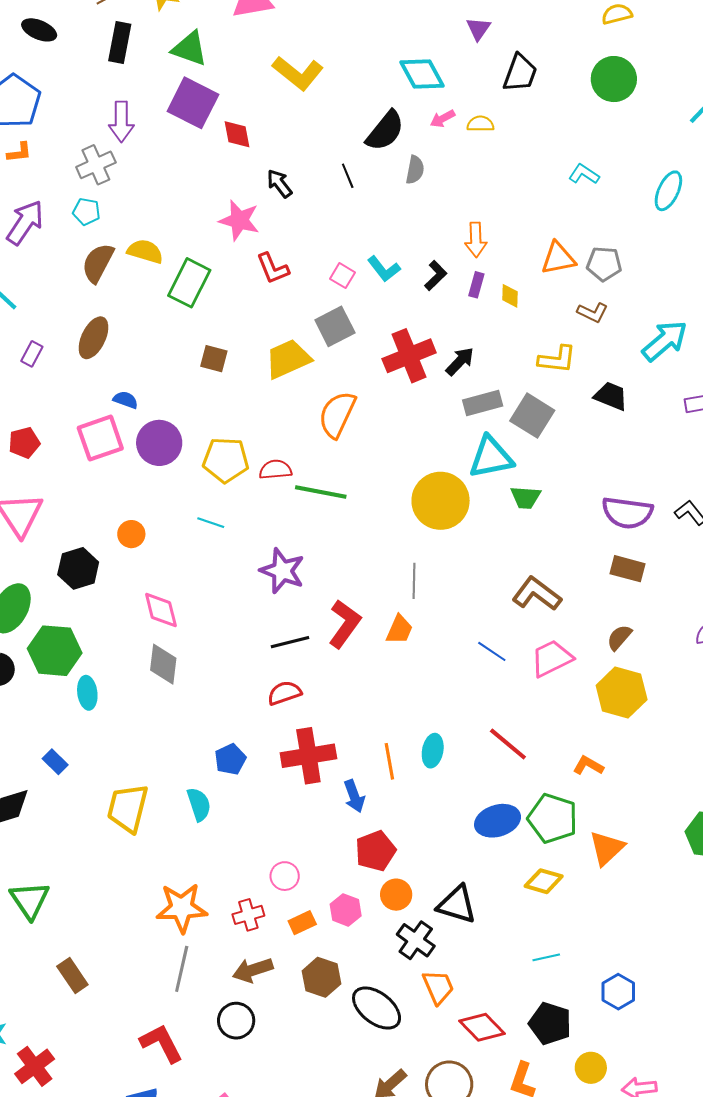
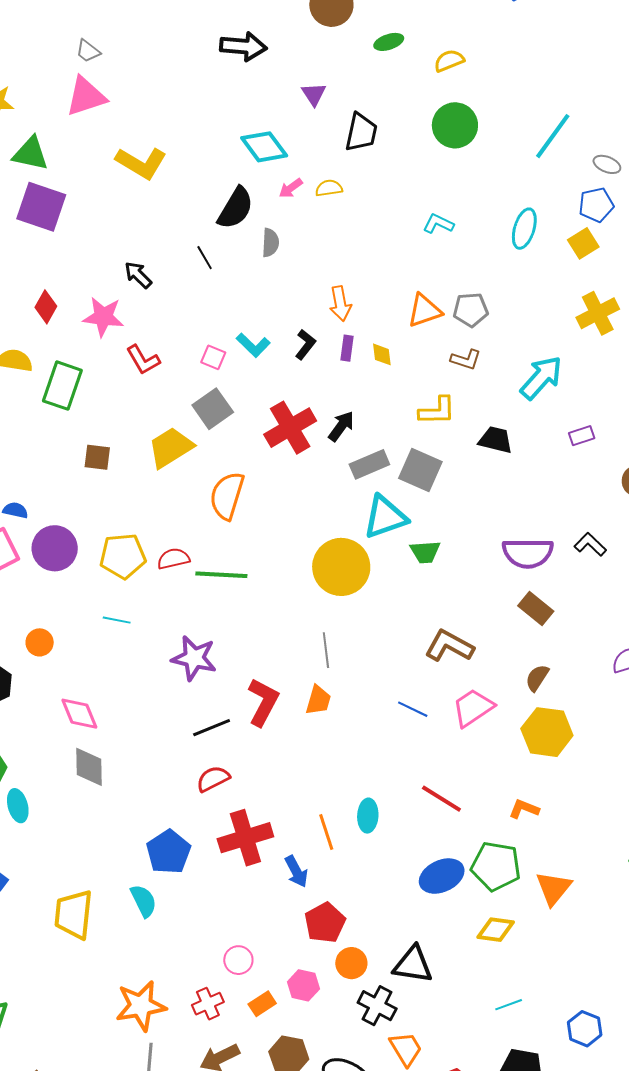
red diamond: (237, 134) -> (46, 307), moved, turned 48
brown rectangle: (627, 569) -> (536, 609), turned 32
blue pentagon: (230, 759) -> (169, 852), size x1.4

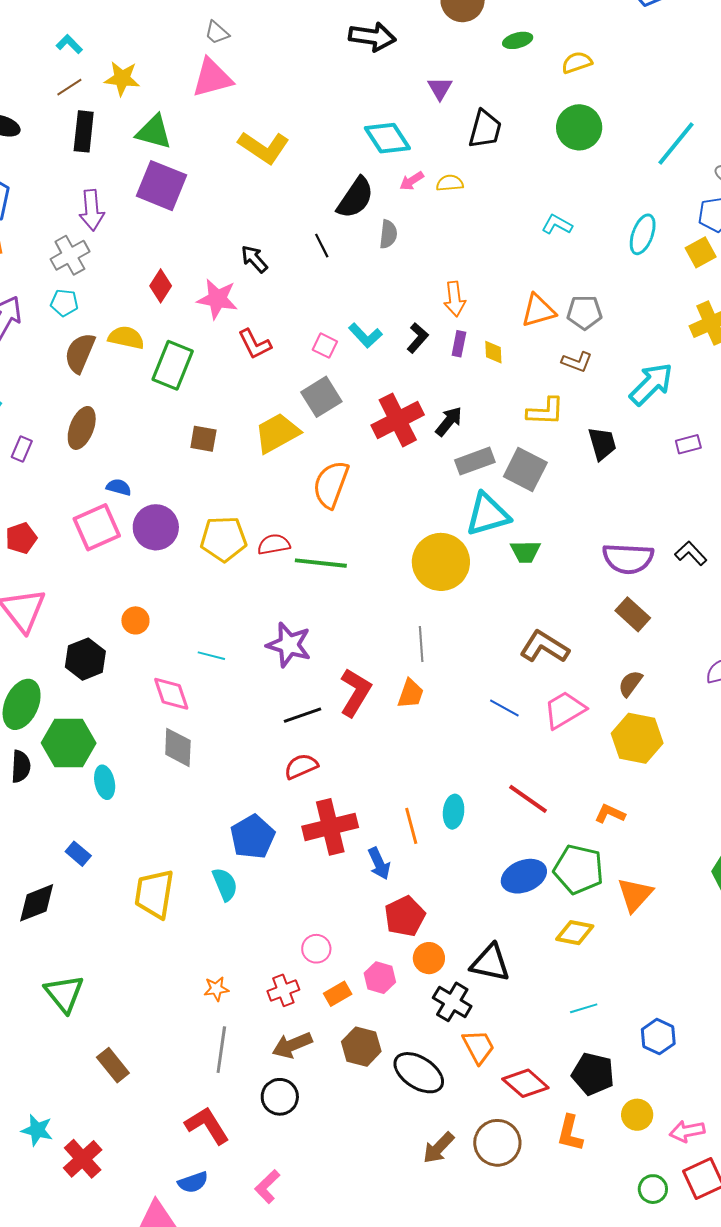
black trapezoid: (496, 440) -> (602, 444), turned 57
cyan line: (117, 620) -> (211, 656), moved
orange star: (141, 1006) -> (216, 989), size x0.5

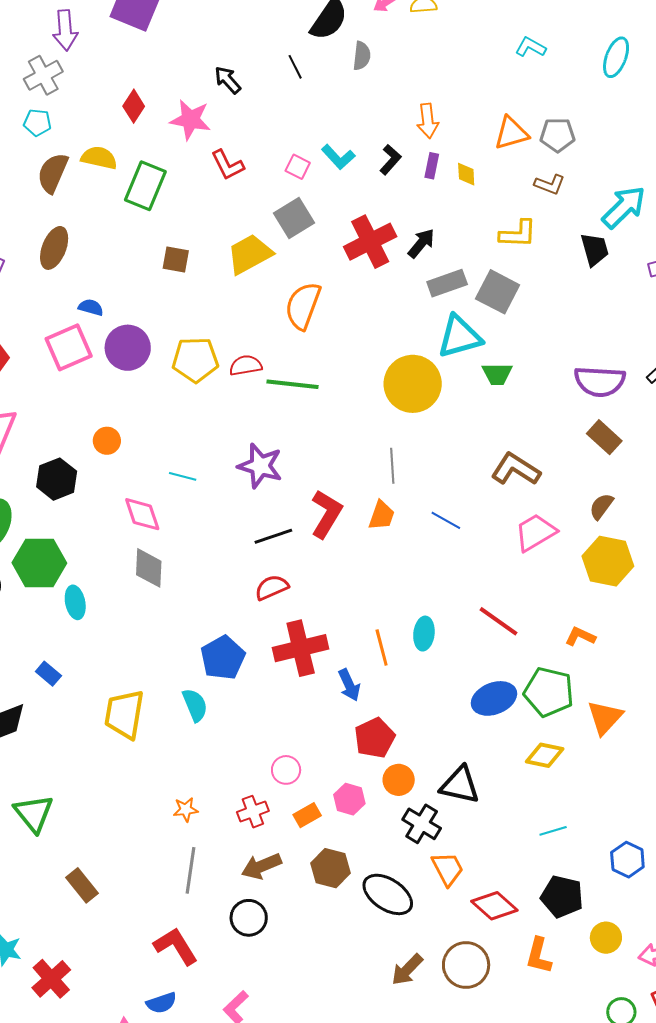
black trapezoid: (602, 444) -> (595, 249), moved
blue line: (504, 708) -> (446, 520), moved

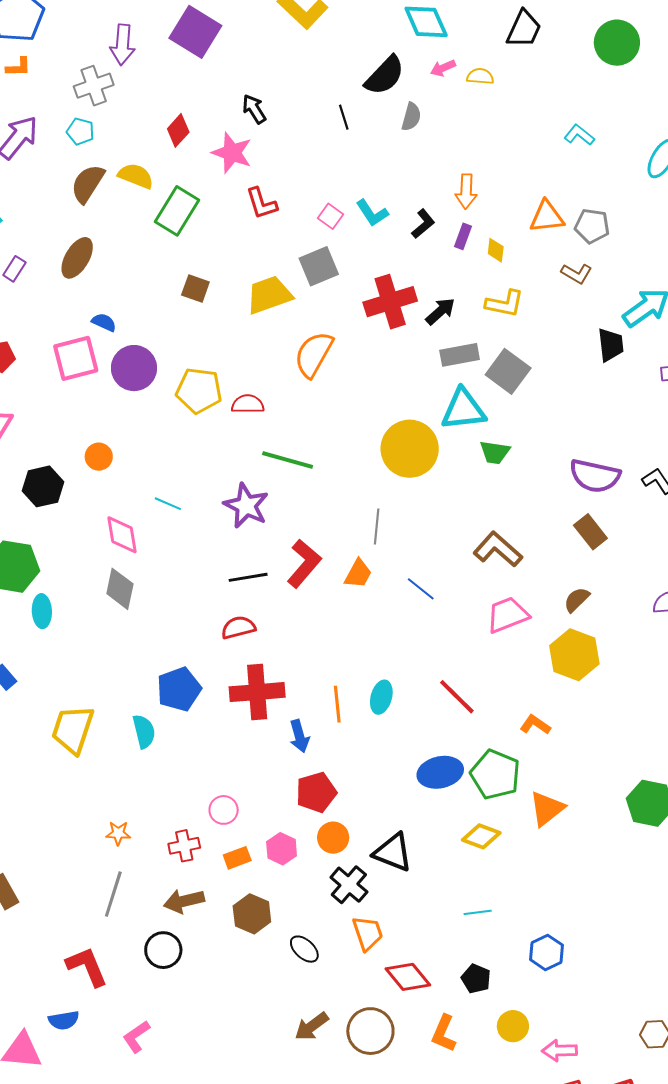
black arrow: (228, 80) -> (254, 109), moved
yellow L-shape: (518, 234) -> (505, 304), moved
green line: (293, 384) -> (288, 460), moved
black ellipse: (388, 894) -> (304, 949), size x0.6
black pentagon: (562, 897) -> (476, 979), size x0.7

